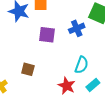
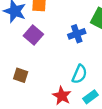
purple square: (47, 35) -> (33, 35), moved, turned 30

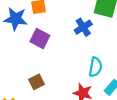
brown square: (21, 75) -> (36, 82), turned -32

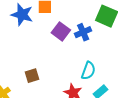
purple square: (40, 39) -> (61, 31), moved

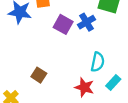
brown square: (32, 76) -> (39, 75), turned -32

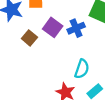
brown square: (39, 75) -> (29, 38), moved

